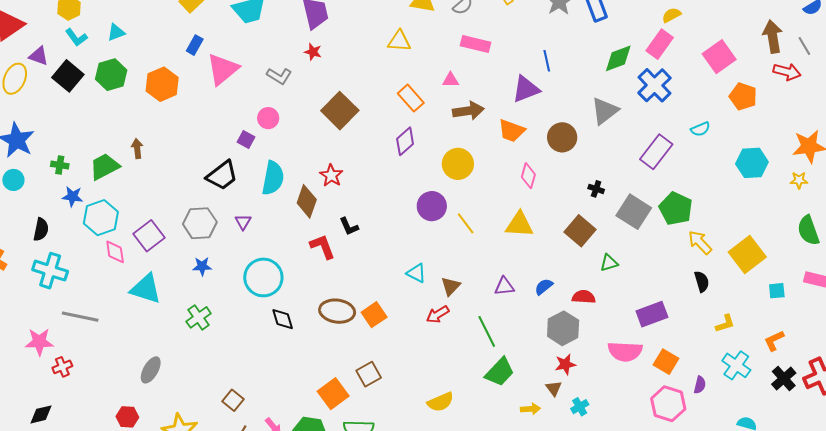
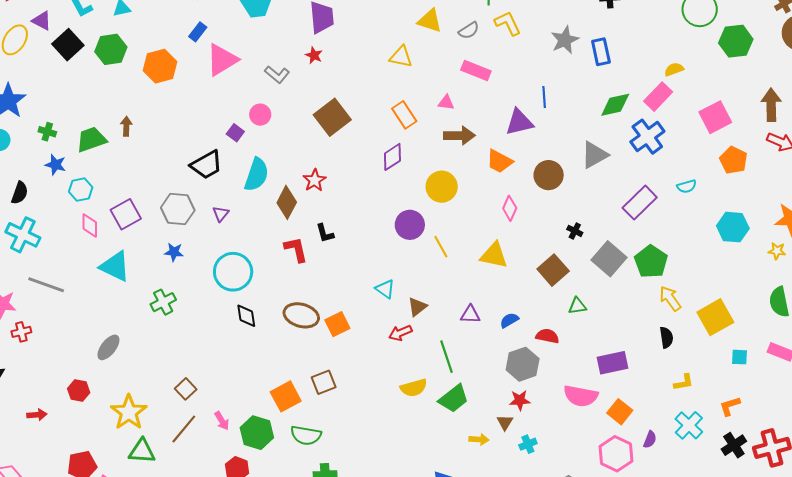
cyan hexagon: (101, 218) -> (81, 190), size x0.7
yellow semicircle: (440, 402) -> (414, 388), moved

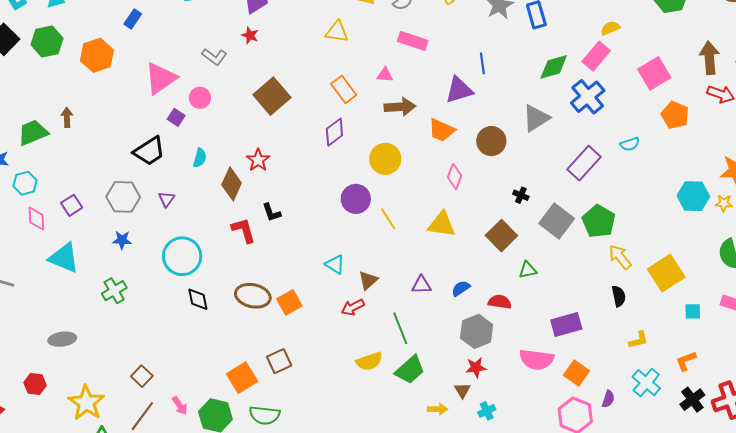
pink triangle: (222, 60) -> (161, 78), moved
cyan semicircle: (257, 175) -> (200, 158), size x0.6
purple square: (126, 214) -> (72, 205), size x0.7
cyan hexagon: (733, 227) -> (693, 196), moved
gray ellipse: (108, 347) -> (62, 339), turned 48

